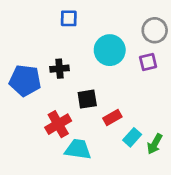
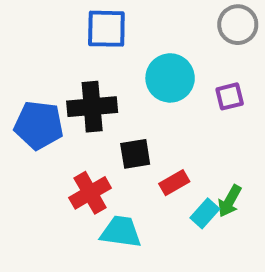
blue square: (69, 18) -> (106, 29), size x1.5
gray circle: (155, 30) -> (238, 25), moved
black cross: (59, 69) -> (92, 107), size x1.6
green arrow: (155, 144) -> (230, 201), moved

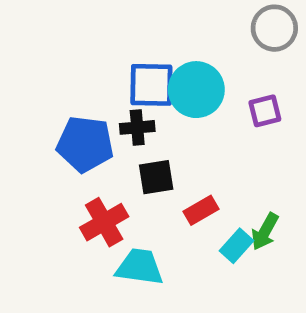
blue square: (106, 29) -> (151, 85), moved
black cross: (92, 107) -> (137, 127), moved, size x0.6
blue pentagon: (39, 125) -> (85, 144), moved

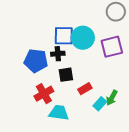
purple square: (265, 111) -> (112, 47), size x1.6

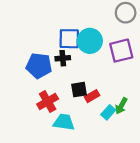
black square: (66, 75) -> (79, 90), moved

